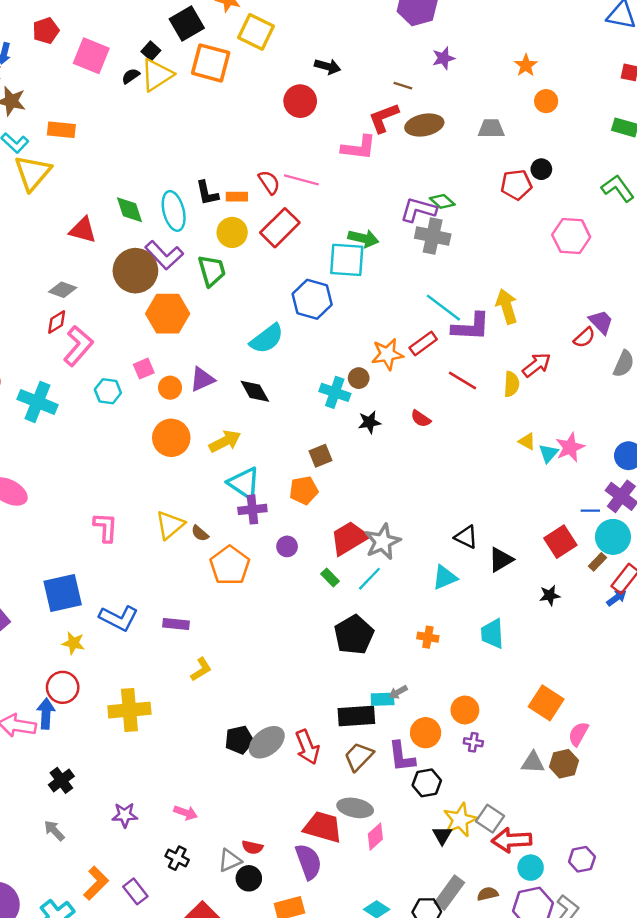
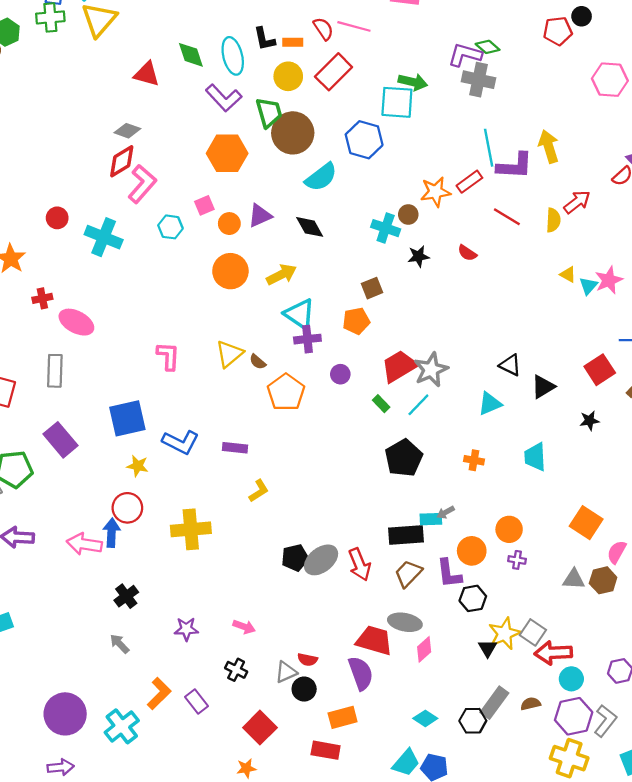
brown circle: (135, 271) -> (293, 133), moved
cyan line: (443, 308) -> (489, 148), turned 42
red diamond: (57, 322) -> (122, 161), size x1.4

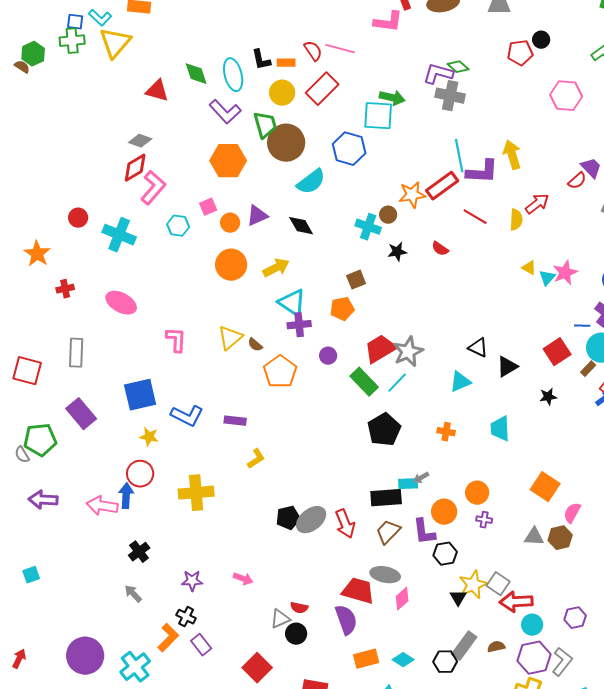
red rectangle: (469, 182) -> (442, 186), size x1.4
pink ellipse: (76, 322) -> (121, 303), moved
green rectangle: (381, 404) -> (364, 382), size x1.8
black cross: (236, 670) -> (186, 617), moved
orange rectangle: (343, 717) -> (366, 659), moved

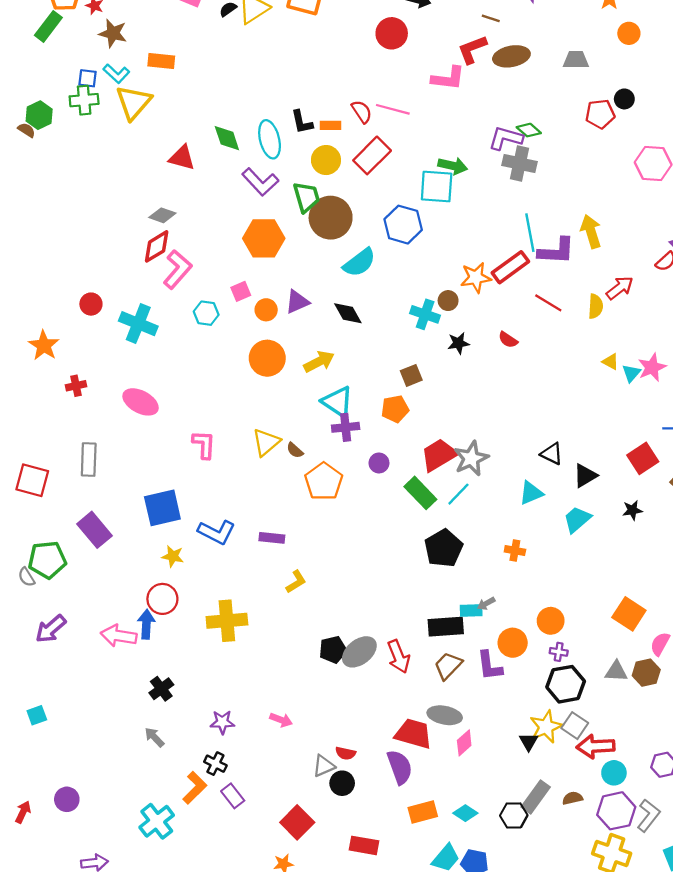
cyan trapezoid: (500, 429) -> (577, 519), moved, turned 52
purple arrow: (43, 500) -> (51, 629), turned -44
black hexagon: (445, 554) -> (566, 684), moved, size x1.4
purple circle: (85, 656) -> (67, 799), moved, size x0.6

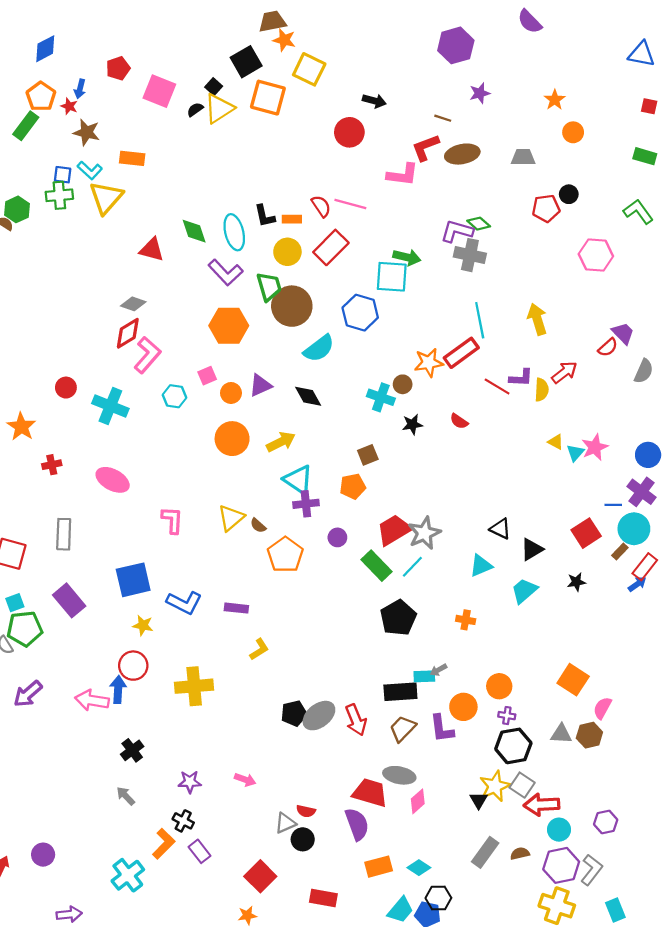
purple L-shape: (556, 251) -> (521, 378), moved, size x0.7
cyan square: (37, 715) -> (15, 603), moved
black hexagon: (514, 815) -> (438, 898), moved

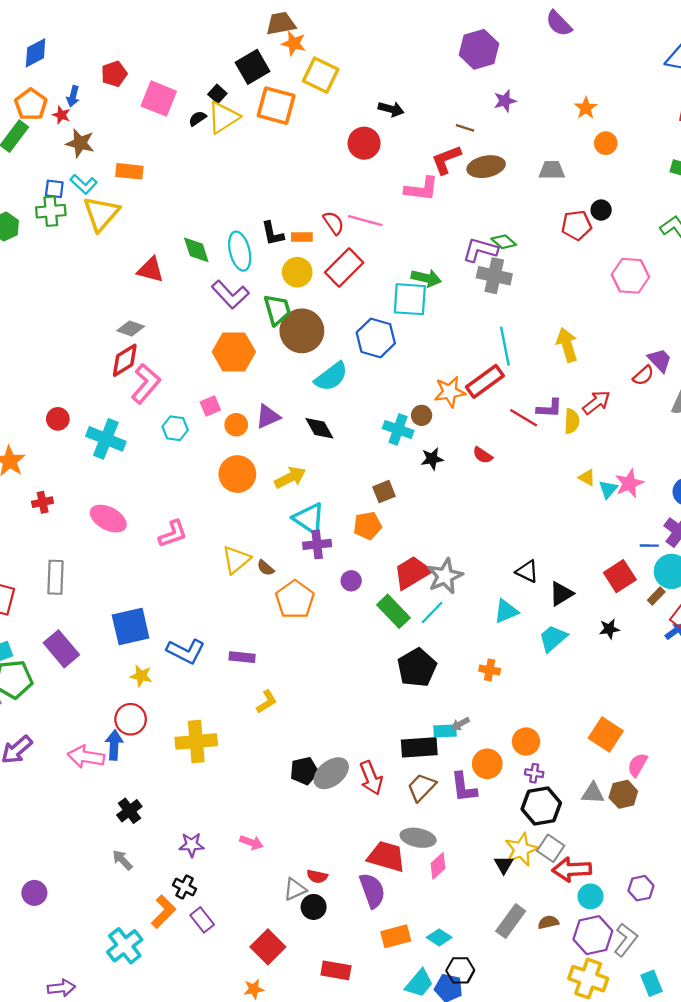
pink L-shape: (172, 520) -> (173, 534), moved, turned 68
purple circle: (43, 855) -> (34, 893), moved

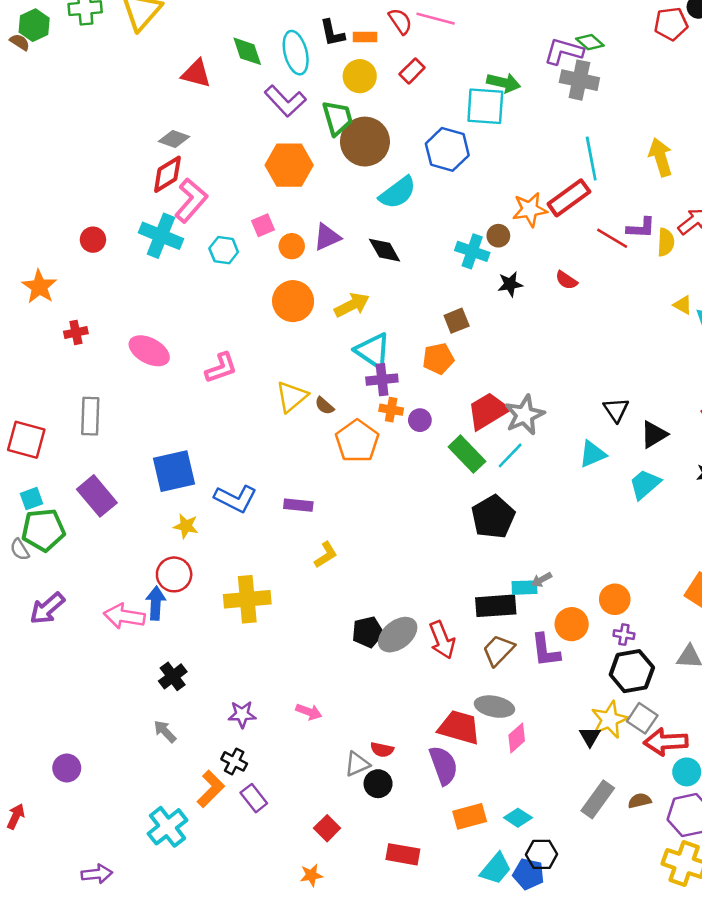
red rectangle: (344, 268) -> (412, 71), size x0.6
cyan cross: (106, 439) -> (161, 236), moved
black triangle: (527, 571) -> (616, 410), turned 30
orange cross: (490, 670) -> (391, 410), moved
red square: (268, 947) -> (327, 828), size x0.7

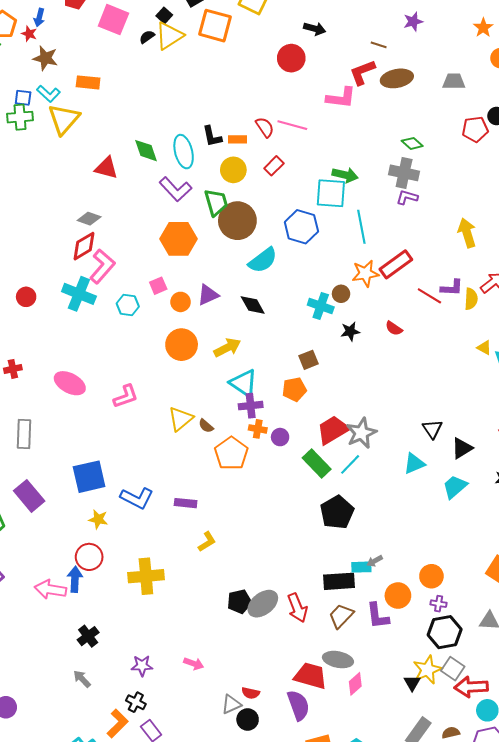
purple L-shape: (564, 51) -> (407, 197), moved, size x0.7
cyan line: (591, 159) -> (361, 227), moved

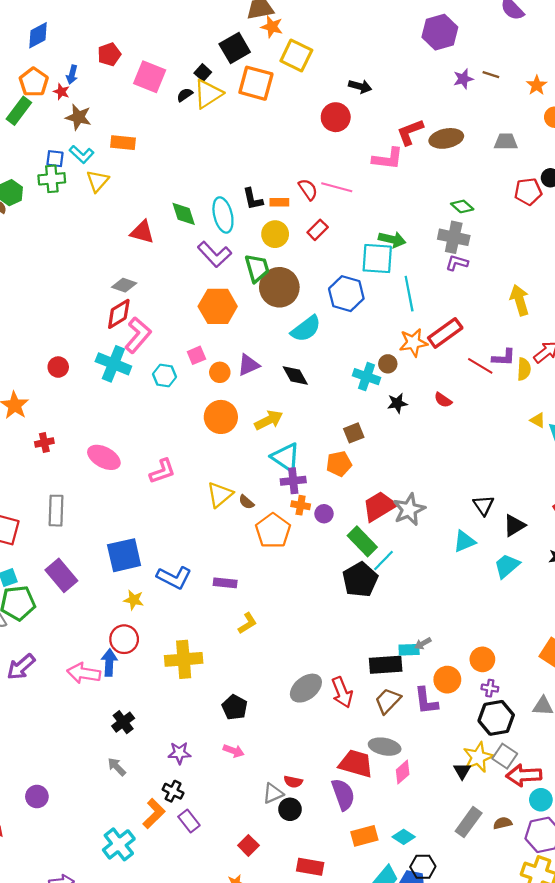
brown line: (379, 45) -> (491, 75), moved
yellow triangle: (64, 119) -> (98, 181), size x0.7
cyan line: (350, 464) -> (384, 561), moved
black pentagon: (337, 512) -> (360, 580), moved
black pentagon: (239, 602) -> (235, 707), moved, turned -30

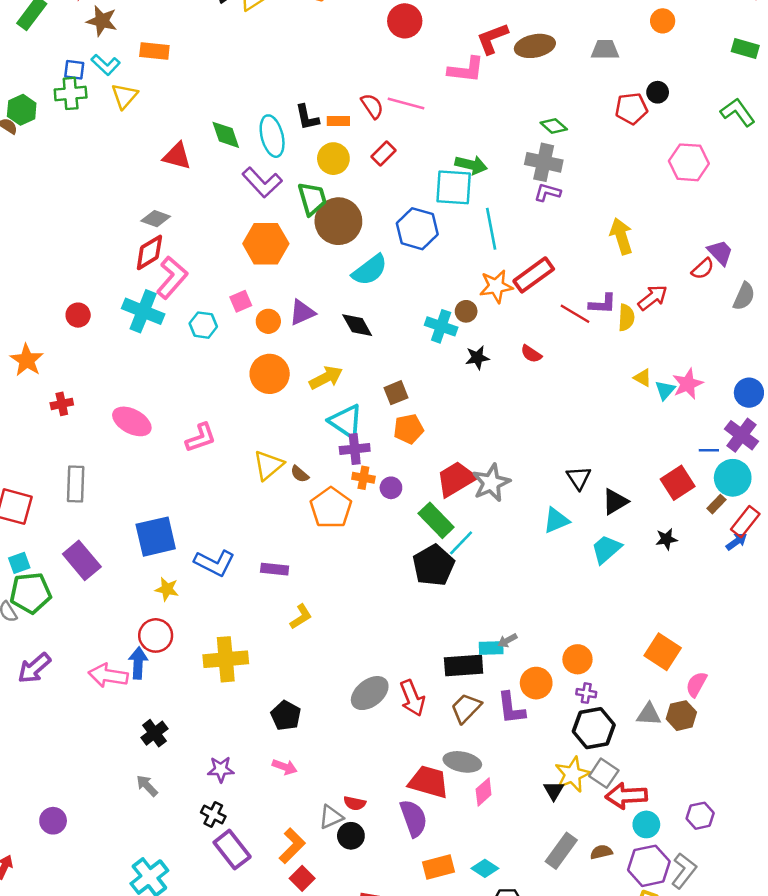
brown square: (354, 433) -> (396, 393), moved
orange L-shape: (154, 814) -> (292, 846), moved
purple rectangle: (189, 821) -> (232, 850), size x1.4

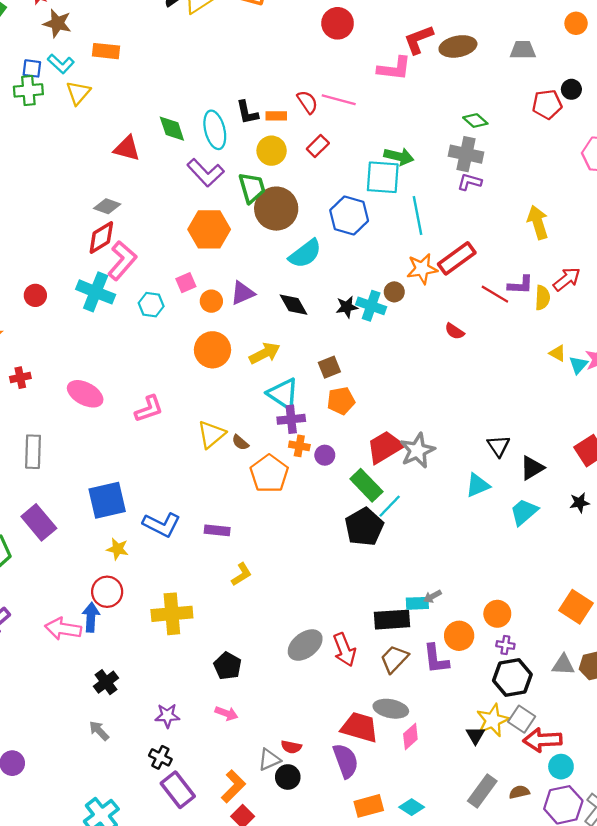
black star: (477, 358) -> (347, 307), moved

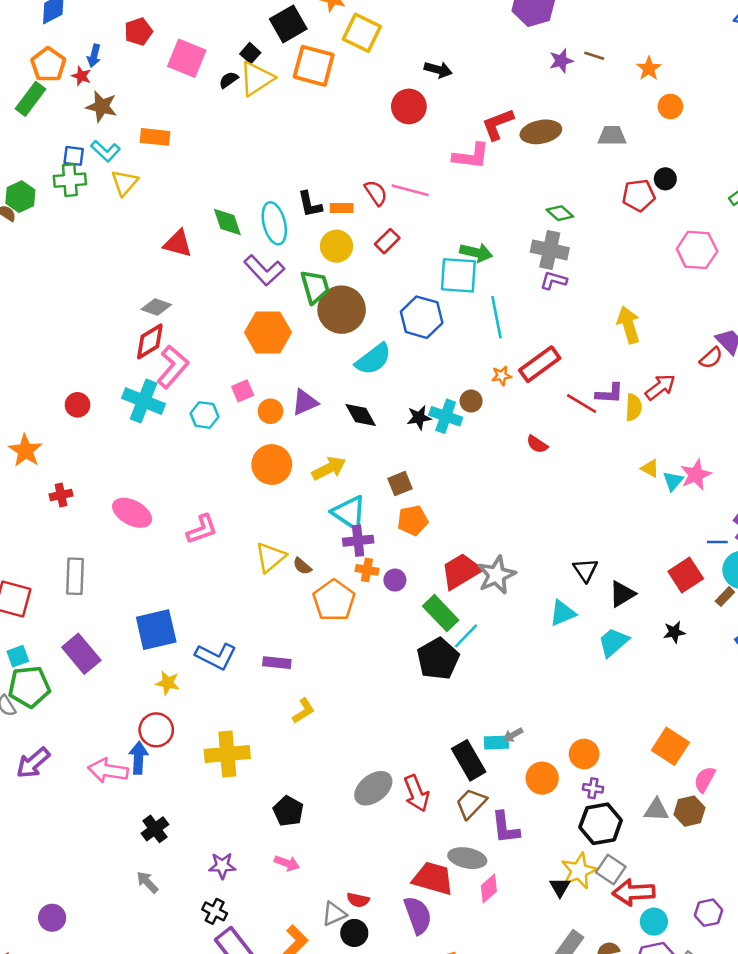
orange star: (422, 269) -> (502, 376), size x0.6
black rectangle: (392, 620) -> (469, 760), turned 64
purple L-shape: (436, 659) -> (505, 828), moved

